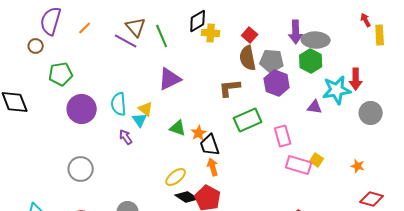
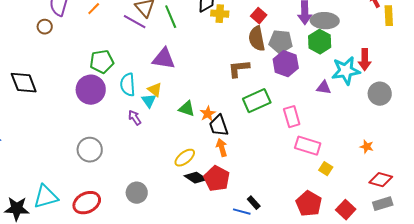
green pentagon: (61, 74) -> (102, 62), moved
purple triangle: (170, 79) -> (164, 59), moved, turned 35
yellow square: (317, 160) -> (326, 169), moved

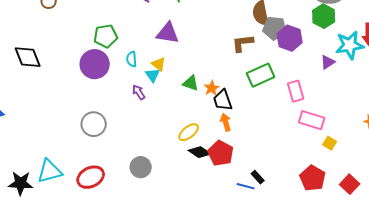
gray pentagon: (281, 42) -> (275, 28), moved
cyan semicircle: (128, 85) -> (132, 59), size x0.7
purple triangle: (324, 88) -> (328, 62), turned -42

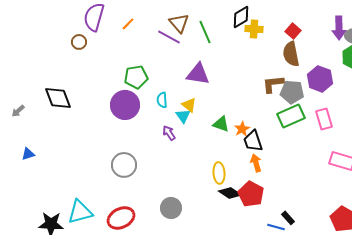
gray pentagon: (275, 28) -> (292, 92), moved
pink rectangle: (296, 91) -> (324, 119), moved
yellow ellipse: (189, 132) -> (219, 173), turned -55

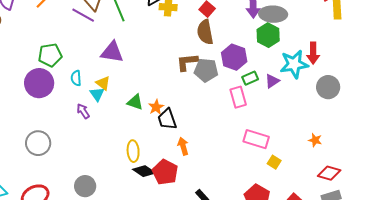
green rectangle: (291, 116) -> (250, 78), moved, size x0.6
orange arrow: (256, 163) -> (183, 146), moved

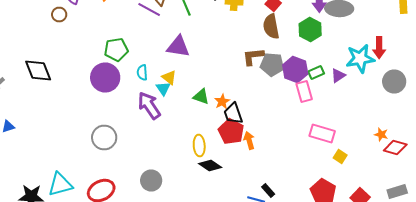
green hexagon: (268, 35) -> (310, 30), moved
purple hexagon: (234, 57) -> (295, 70), moved
purple arrow: (83, 111) -> (149, 106), size x1.8
red pentagon: (165, 172) -> (231, 132), moved
red diamond: (329, 173) -> (395, 148), moved

